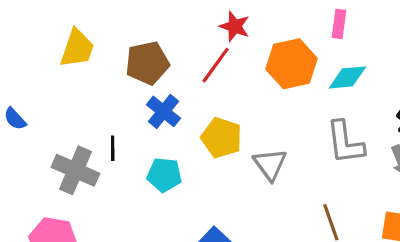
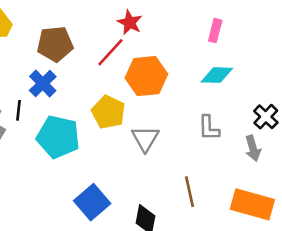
orange hexagon: (291, 64) -> (146, 76), moved
blue cross: (163, 111) -> (43, 84), moved
gray L-shape: (345, 142) -> (209, 128), size x0.7
cyan pentagon: (164, 175) -> (58, 137), size x1.5

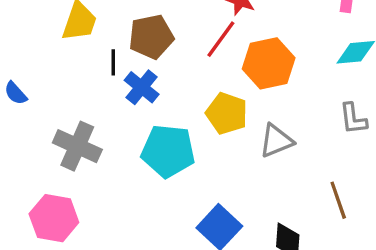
black line: (18, 110) -> (113, 62), moved
gray triangle: (145, 139) -> (276, 141), turned 44

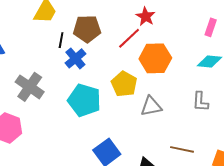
brown line: (338, 200) -> (182, 149), turned -70

